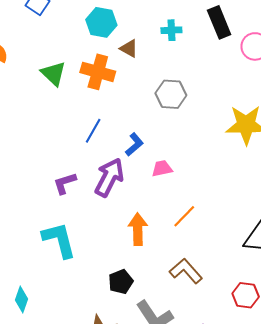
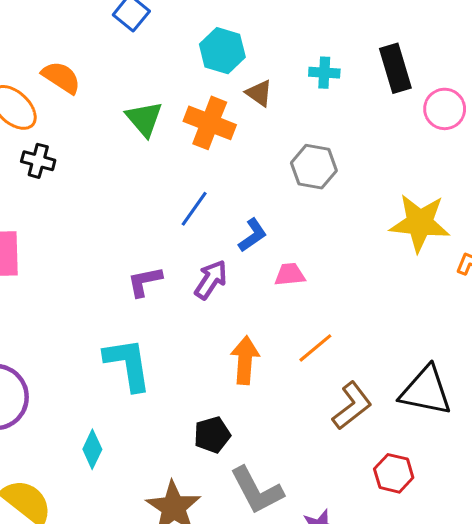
purple arrow: (109, 177) -> (211, 280), size x0.7
brown L-shape: (186, 271) -> (352, 406), moved, turned 88
cyan diamond: (21, 299) -> (92, 449), moved

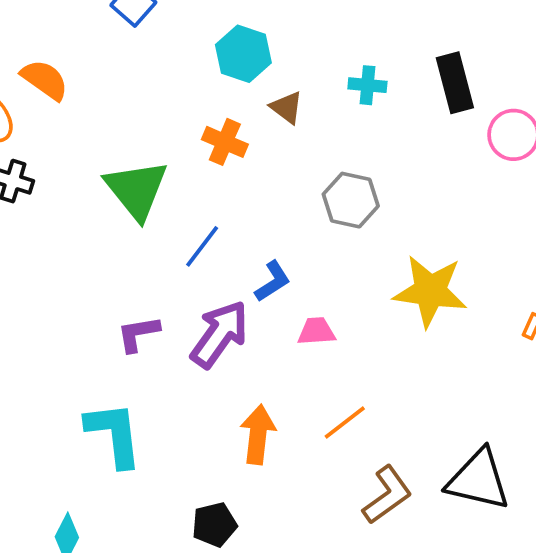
green triangle: (144, 119) -> (137, 190), moved, size x1.4
orange cross: (210, 123) -> (225, 142), size x0.7
yellow star: (420, 223) -> (430, 291), moved
purple arrow: (211, 280) -> (220, 334), size x1.4

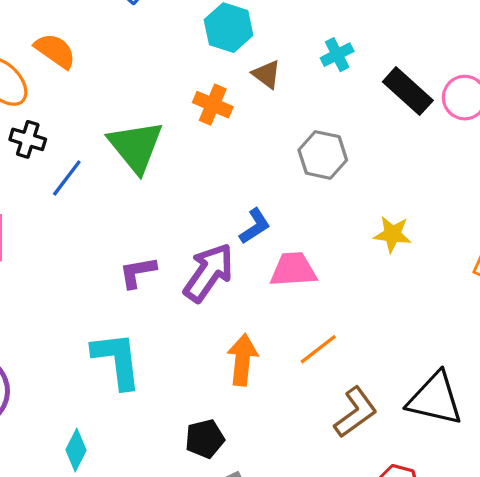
black rectangle: (455, 83) -> (408, 91), moved, turned -33
cyan cross: (367, 85) -> (337, 55), turned -32
blue line: (202, 246) -> (67, 178), moved
yellow star: (430, 291) -> (392, 234), size x0.6
pink trapezoid: (316, 331) -> (293, 270), size x1.4

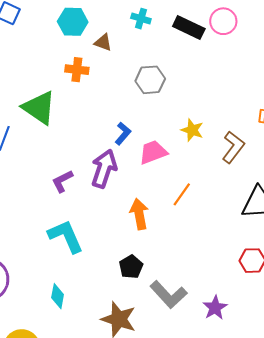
cyan cross: (337, 55) -> (141, 19), turned -30
yellow star: (392, 234) -> (192, 130), moved, turned 30
brown L-shape: (356, 412) -> (233, 147), moved

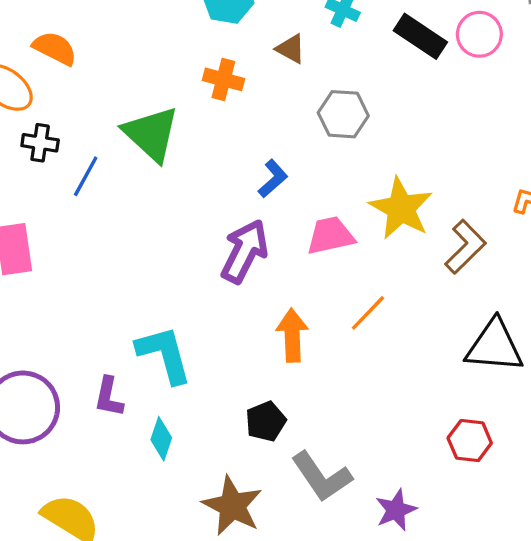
brown triangle: (103, 42) -> (291, 49), moved
yellow star: (192, 130) -> (401, 208), size x1.6
blue L-shape: (123, 133) -> (273, 179), moved
purple L-shape: (62, 181) -> (109, 397), moved, turned -60
cyan diamond: (58, 296) -> (161, 439), moved

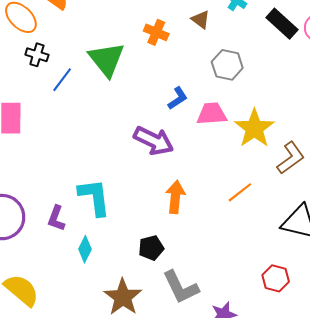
pink trapezoid: (330, 236) -> (212, 114), moved
purple arrow: (245, 251) -> (154, 141), turned 81
orange line: (368, 313) -> (240, 192), moved

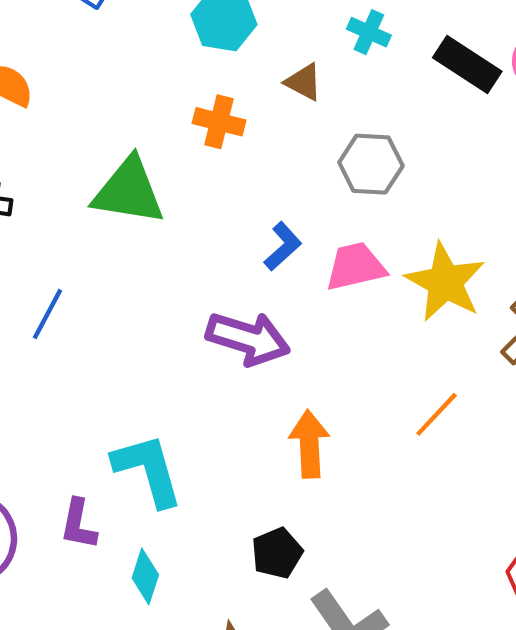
green triangle: (107, 59) -> (129, 191), turned -33
blue line: (62, 80) -> (48, 314), moved

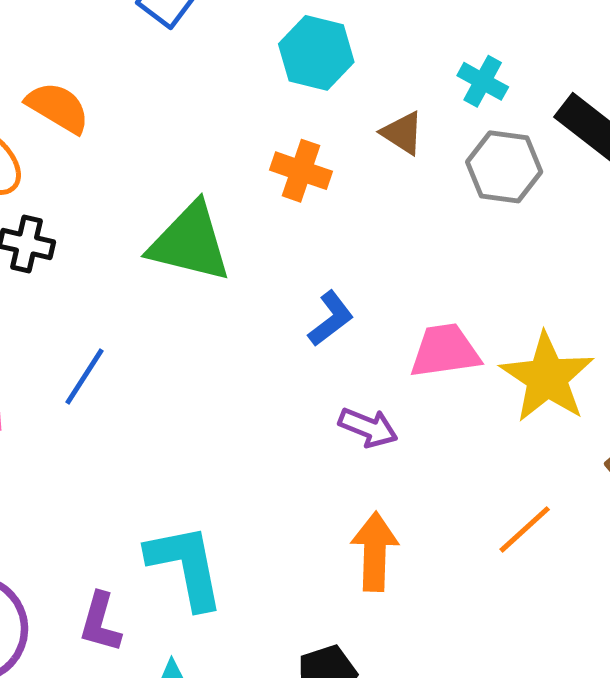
gray hexagon: (371, 164) -> (504, 167), moved
blue L-shape: (283, 246) -> (331, 319), moved
purple arrow: (248, 338) -> (368, 427), moved, size x0.6

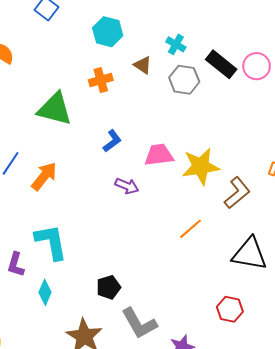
orange cross: (301, 171) -> (101, 80), turned -35
yellow star: (547, 378) -> (201, 166), turned 30
orange arrow: (375, 552) -> (44, 176), moved, turned 36

